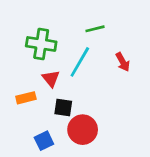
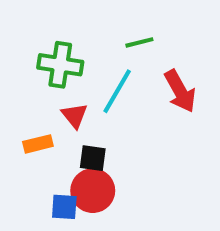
red arrow: (123, 62) -> (180, 91), size x1.5
red circle: (83, 130) -> (93, 191), moved
blue square: (44, 141) -> (64, 207), turned 30

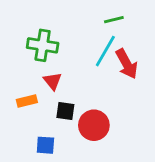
green line: (139, 42) -> (114, 20), moved
cyan line: (117, 91) -> (105, 51), moved
red circle: (93, 191) -> (94, 125), moved

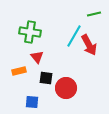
green line: (114, 20) -> (94, 14), moved

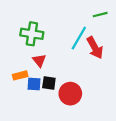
blue square: (32, 102) -> (34, 84), moved

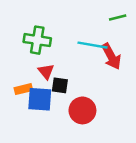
cyan line: (79, 38) -> (93, 45), turned 70
black square: (49, 83) -> (60, 85), moved
blue square: (34, 84) -> (40, 99), size x1.5

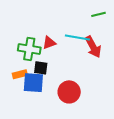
green cross: (37, 40) -> (29, 49), moved
red triangle: (46, 72) -> (49, 43), moved, turned 48
black square: (60, 85) -> (41, 68), moved

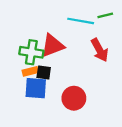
cyan line: (77, 37) -> (81, 21), moved
red triangle: (49, 43) -> (53, 46), size x1.6
orange rectangle: (20, 74) -> (30, 71), moved

